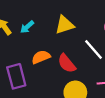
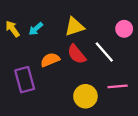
red semicircle: (67, 63) -> (77, 54), moved

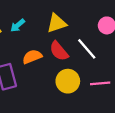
yellow circle: (85, 96) -> (68, 81), moved

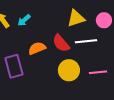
yellow triangle: (57, 23) -> (76, 18), moved
white line: (87, 49) -> (86, 41), turned -55

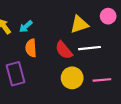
pink circle: (104, 20) -> (108, 16), moved
orange semicircle: (37, 48) -> (31, 48), moved, turned -72

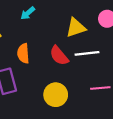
cyan arrow: (26, 26) -> (28, 13), moved
yellow circle: (72, 78) -> (56, 95), moved

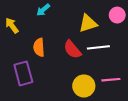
yellow circle: (56, 95) -> (84, 86), moved

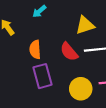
purple rectangle: (23, 73) -> (43, 76), moved

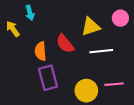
cyan arrow: (39, 11) -> (30, 13), moved, turned -64
red semicircle: (69, 52) -> (65, 44), moved

